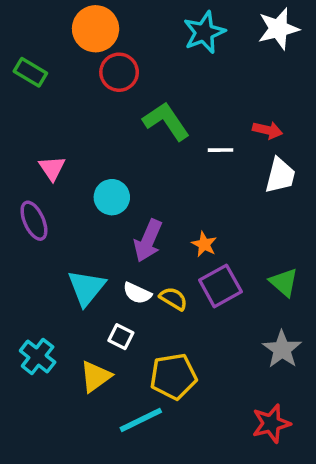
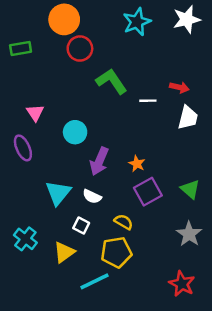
green rectangle: (30, 72) -> (21, 49), turned -40
yellow semicircle: (173, 299) -> (124, 222), moved
red star: (271, 424) -> (182, 284), turned -30

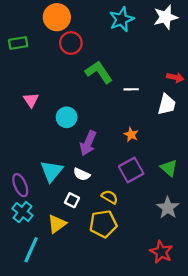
red arrow: (179, 87) -> (175, 77), moved
purple ellipse: (23, 148) -> (20, 185), moved
orange star: (137, 164) -> (131, 135), moved
cyan line: (94, 281) -> (31, 250), moved, turned -40

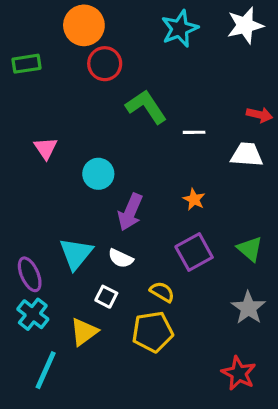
white trapezoid: (167, 104) -> (247, 155), turned -100

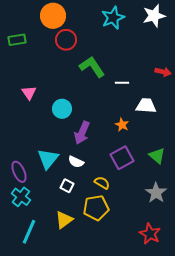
white trapezoid: (247, 155) -> (146, 106), moved
yellow triangle: (84, 332) -> (64, 220), moved

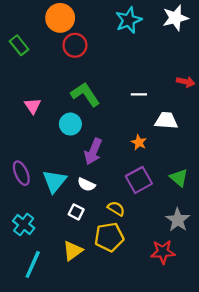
green rectangle: (17, 40) -> (19, 45), turned 60
green L-shape: (92, 67) -> (85, 94), moved
purple ellipse: (19, 172) -> (21, 173), moved
red star: (150, 234) -> (163, 252), moved, turned -30

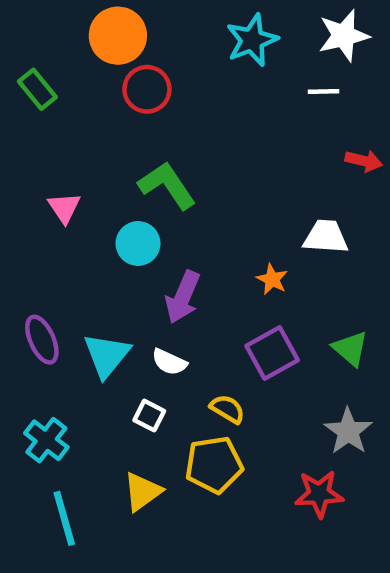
white line: (139, 94) -> (324, 92), moved
cyan line: (33, 264) -> (64, 518), turned -40

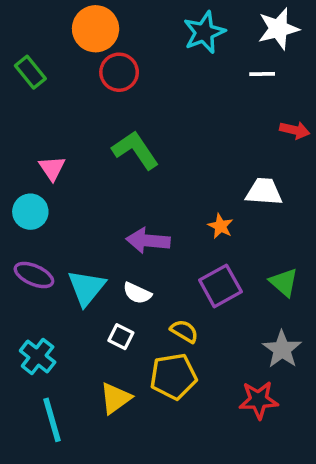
cyan circle: (138, 243) -> (30, 212), moved
purple arrow: (183, 297) -> (148, 241), turned 72
purple ellipse: (42, 340) -> (34, 275), turned -42

